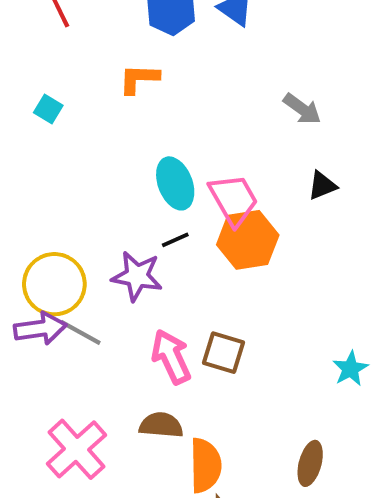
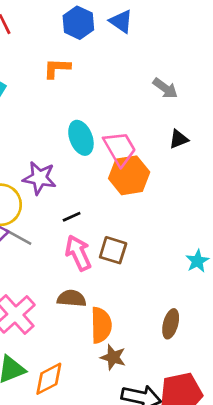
black line: (175, 240) -> (72, 217), moved
purple star: (137, 276) -> (39, 178), moved

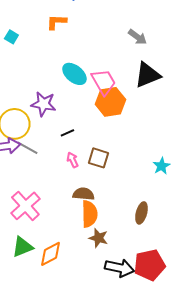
cyan ellipse: (81, 138) -> (74, 74), turned -30
black triangle: (179, 139) -> (147, 75), size x1.8
pink arrow: (78, 253) -> (72, 160), size x0.6
brown semicircle: (72, 298) -> (83, 194), moved

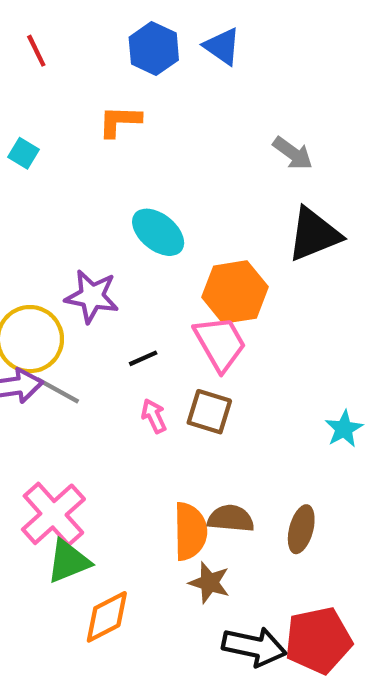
pink trapezoid: (103, 82) -> (220, 343), moved
brown semicircle: (83, 194) -> (231, 519), moved
green triangle: (22, 247) -> (68, 561), moved

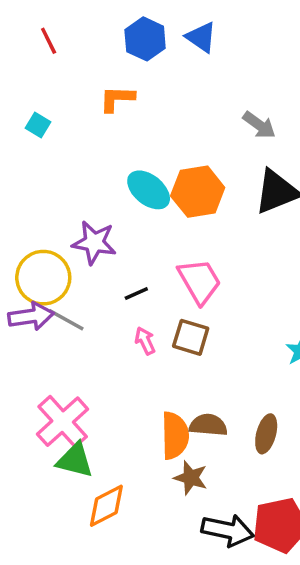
orange hexagon: (235, 292) -> (198, 192), moved
green triangle: (68, 561) -> (75, 460), turned 36

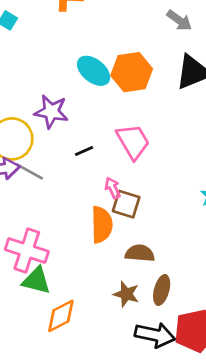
brown square: (191, 337) -> (126, 204), moved
pink arrow: (145, 341) -> (113, 188), moved
pink cross: (63, 422) -> (27, 251), turned -30
brown ellipse: (266, 434) -> (162, 290), moved
orange semicircle: (175, 436) -> (102, 225), moved

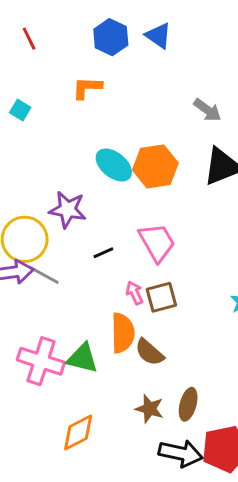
brown square: (126, 204) -> (161, 297), moved, turned -32
brown semicircle: (140, 253) -> (149, 352), moved, turned -144
green triangle: (36, 280) -> (83, 358), moved

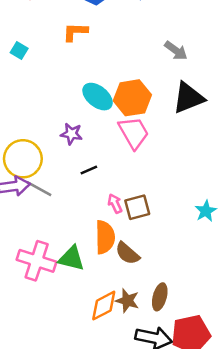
purple star: (68, 210) -> (71, 134), moved, size x0.7
pink trapezoid: (157, 242) -> (134, 133), moved
orange diamond: (78, 433) -> (104, 306), moved

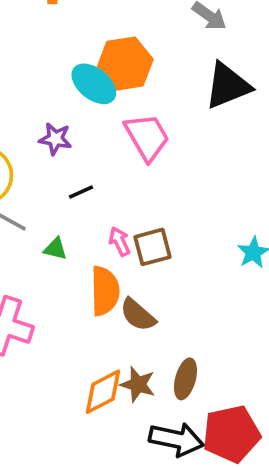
orange hexagon: (132, 98) -> (125, 64), moved
green triangle: (71, 258) -> (55, 249), moved, size x0.6

